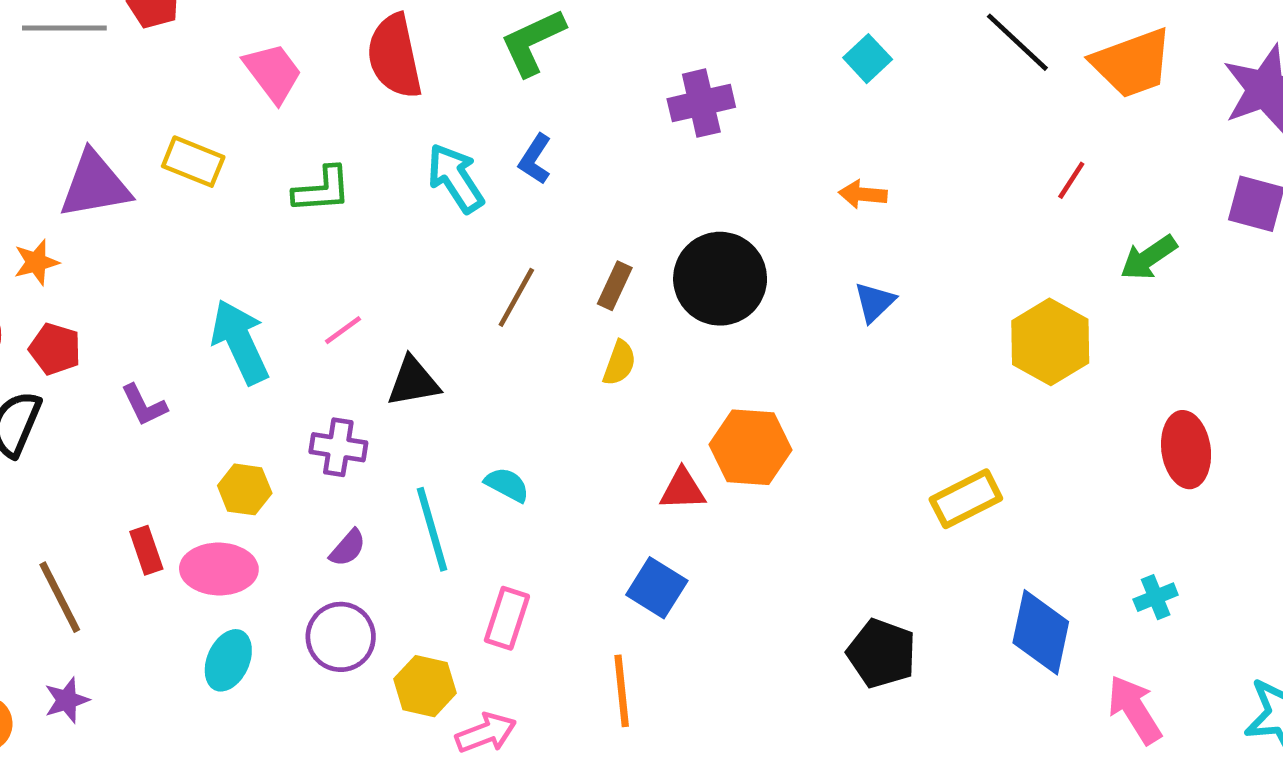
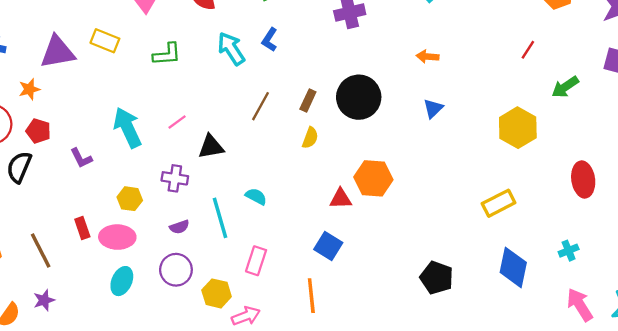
yellow rectangle: (966, 499) -> (499, 203), moved
purple semicircle: (348, 548) -> (179, 227), turned 30
pink arrow: (1135, 710) -> (580, 305), moved

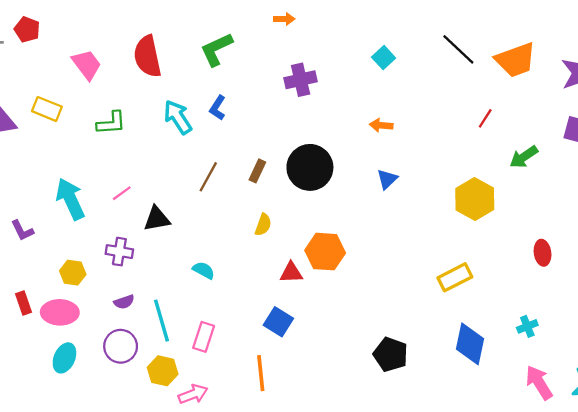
yellow semicircle: (310, 138) -> (263, 225), moved
red ellipse: (583, 179) -> (543, 253), size x0.7
cyan line: (220, 218) -> (161, 321), moved

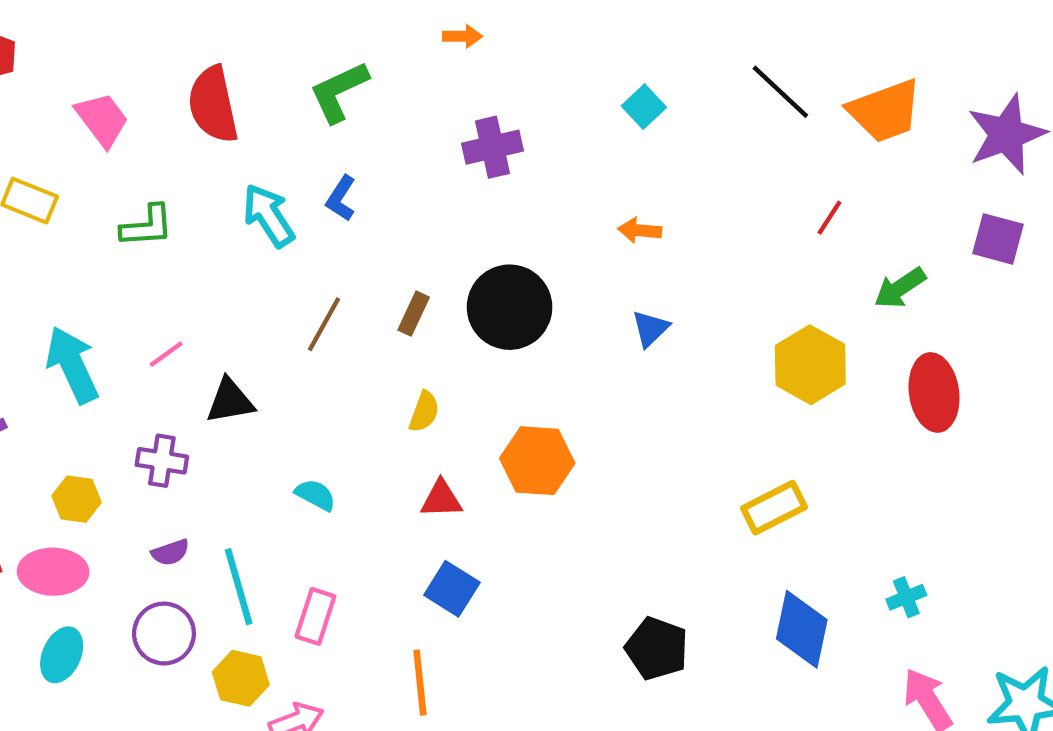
red ellipse: (543, 253) -> (934, 392), moved, size x1.6
red triangle: (291, 273) -> (441, 499), moved

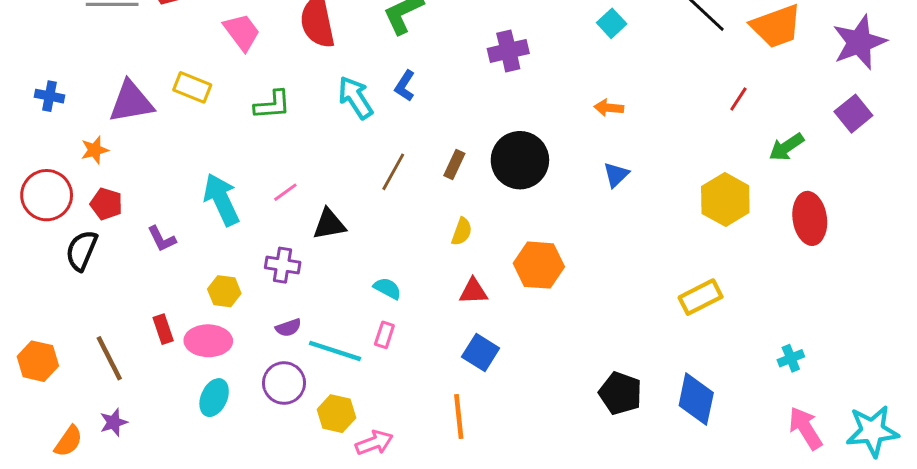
purple square: (998, 239) -> (853, 114), turned 36
cyan line: (239, 587) -> (335, 351), turned -56
pink rectangle: (315, 616) -> (384, 335), moved, size x0.7
blue diamond: (802, 629) -> (696, 399), moved

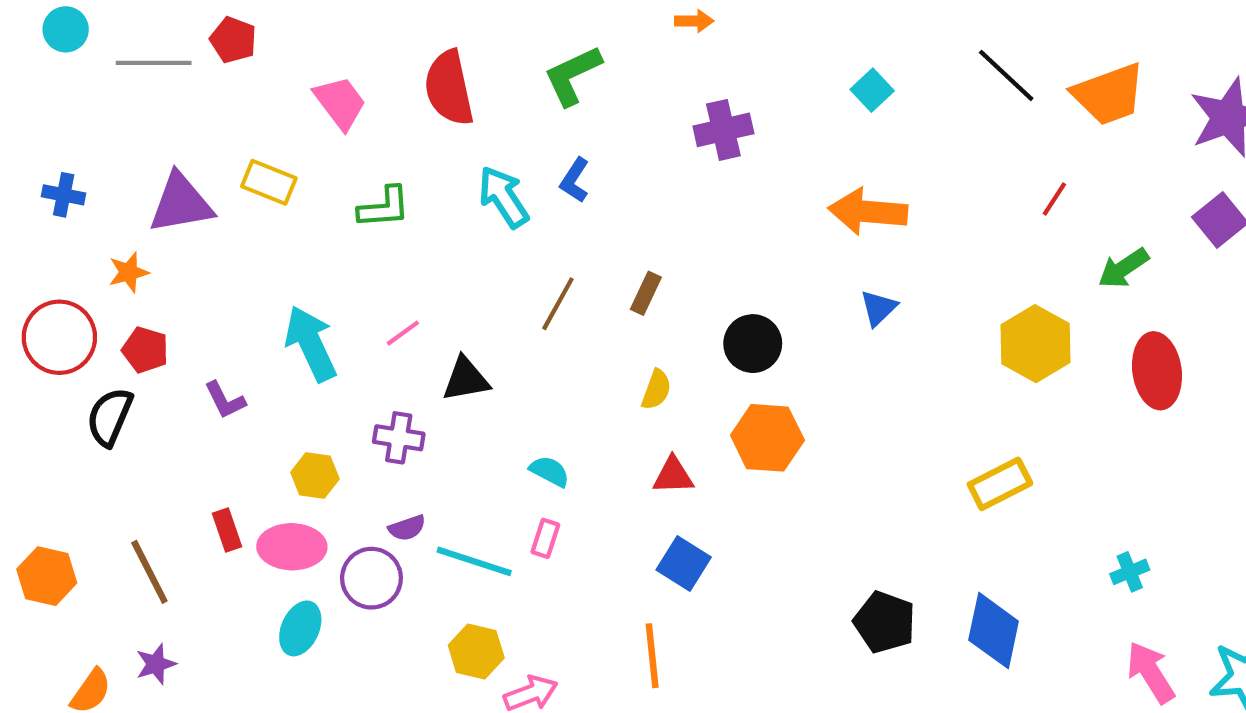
orange arrow: (609, 108) -> (868, 212), size x1.8
black circle: (520, 160) -> (753, 344), moved, size x0.7
purple circle: (284, 383) -> (371, 578), moved

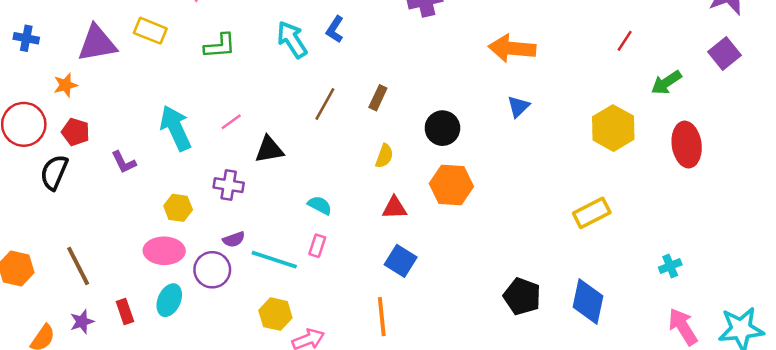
red rectangle: (227, 530) -> (125, 312), moved

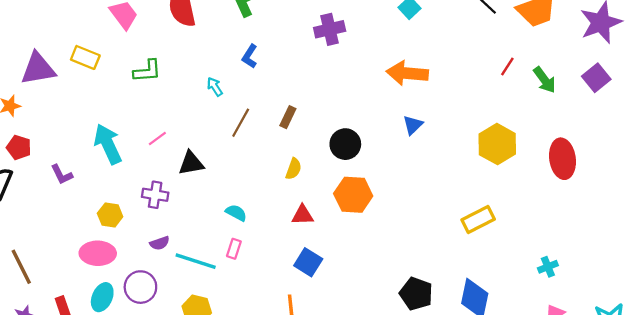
cyan arrow: (292, 40) -> (215, 87), moved, size x0.6
green arrow: (666, 83) -> (544, 80), moved, turned -92
purple circle: (212, 270) -> (140, 287), moved

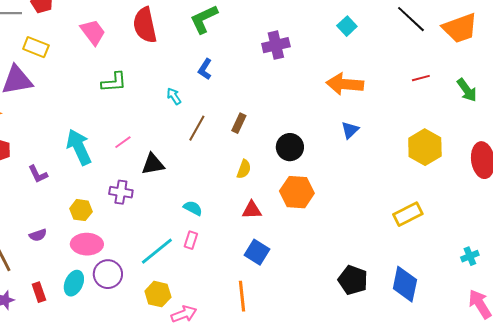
yellow rectangle: (85, 57) -> (36, 47), moved
red line: (507, 66) -> (421, 78), moved, turned 42
purple semicircle: (160, 243) -> (38, 235), moved
pink ellipse: (98, 253) -> (87, 244), moved
cyan line: (196, 261) -> (157, 251), turned -57

